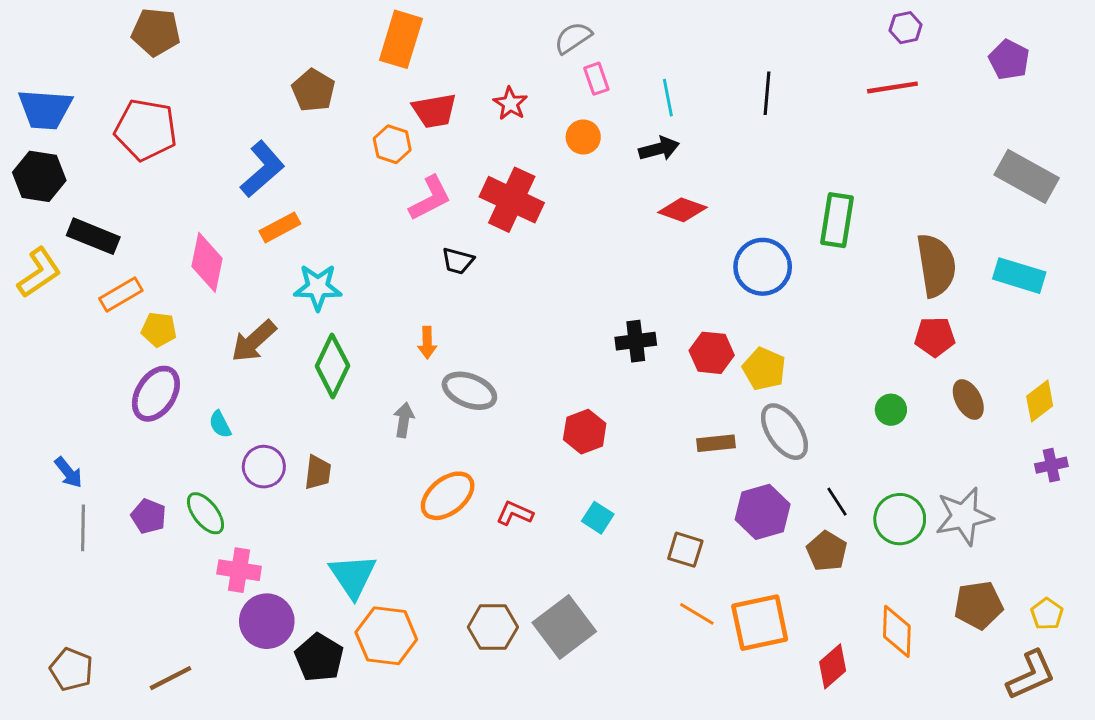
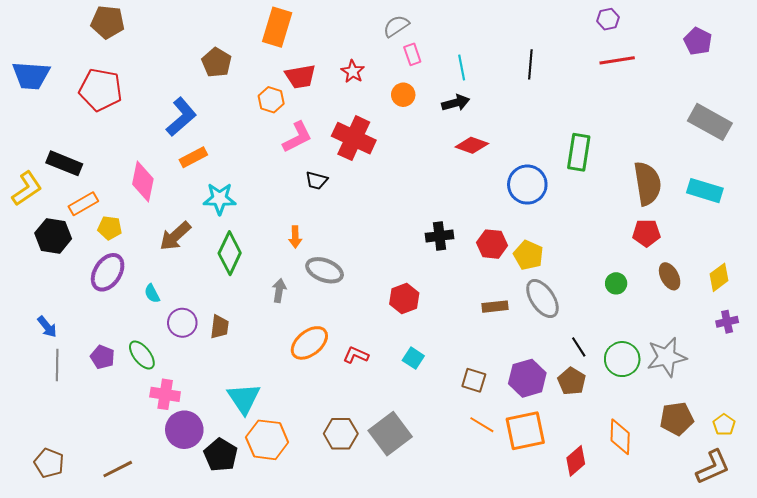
purple hexagon: (906, 28) -> (608, 19), moved
black hexagon: (39, 176) -> (53, 236), moved
purple hexagon: (763, 512) -> (527, 378), moved

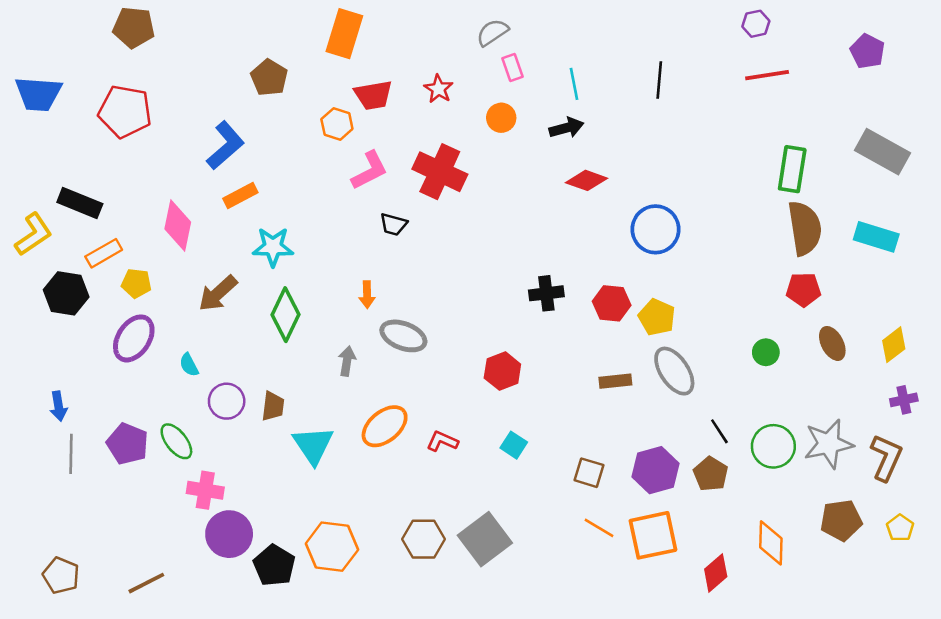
green rectangle: (579, 152) -> (792, 169), moved
blue arrow: (47, 327) -> (59, 406), turned 30
purple pentagon: (103, 357) -> (128, 444), size x1.4
cyan triangle: (244, 398) -> (313, 445), moved
brown L-shape: (713, 467) -> (886, 458), moved, turned -42

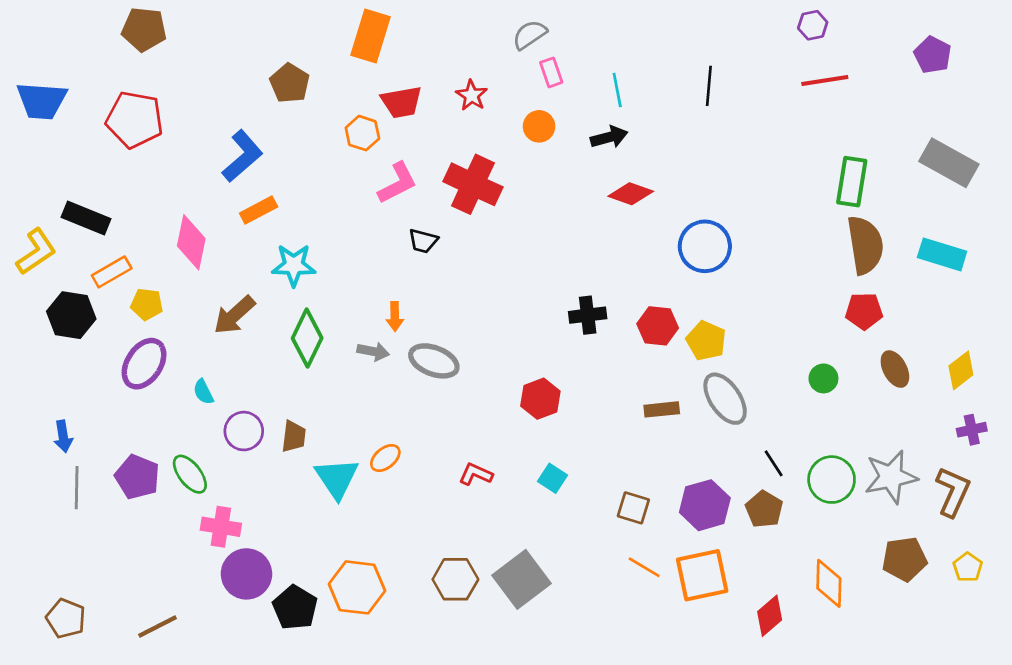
gray arrow: (347, 361) -> (373, 351), moved, turned 92
orange ellipse: (385, 426) -> (385, 458), moved, size x0.6

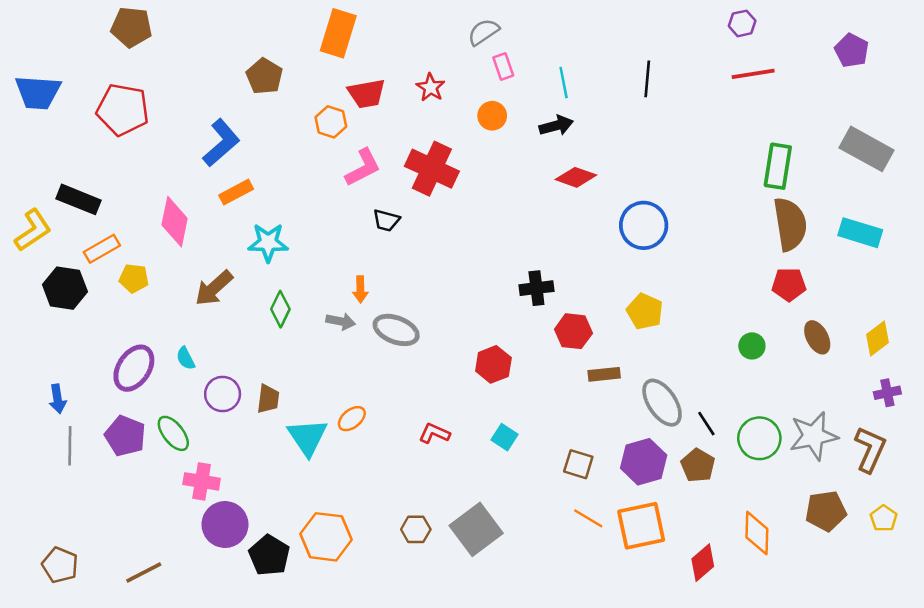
red hexagon: (658, 326) -> (573, 331), moved
green diamond: (307, 338) -> (280, 309), size x0.7
purple ellipse: (144, 364) -> (134, 368), moved
gray ellipse: (725, 399) -> (662, 403), moved
brown hexagon: (455, 579) -> (416, 529), size x0.7

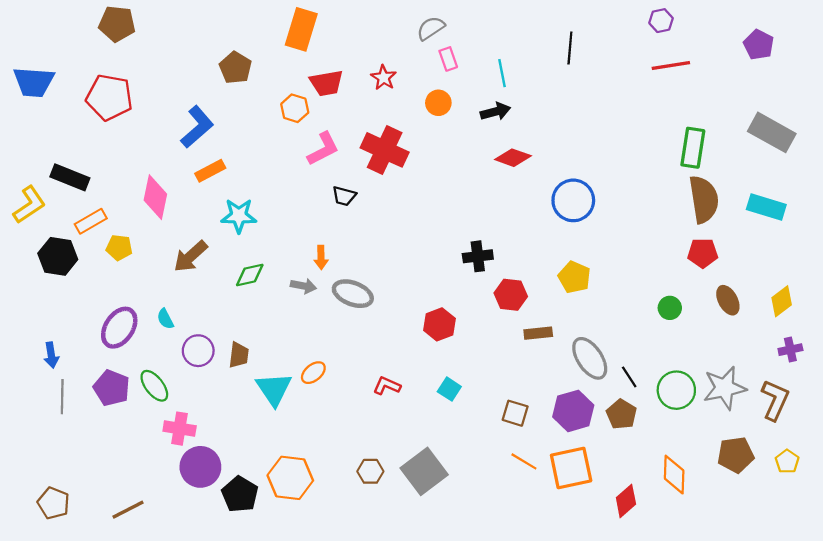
black line: (647, 79) -> (570, 48), moved
green diamond: (280, 309) -> (250, 275), turned 52

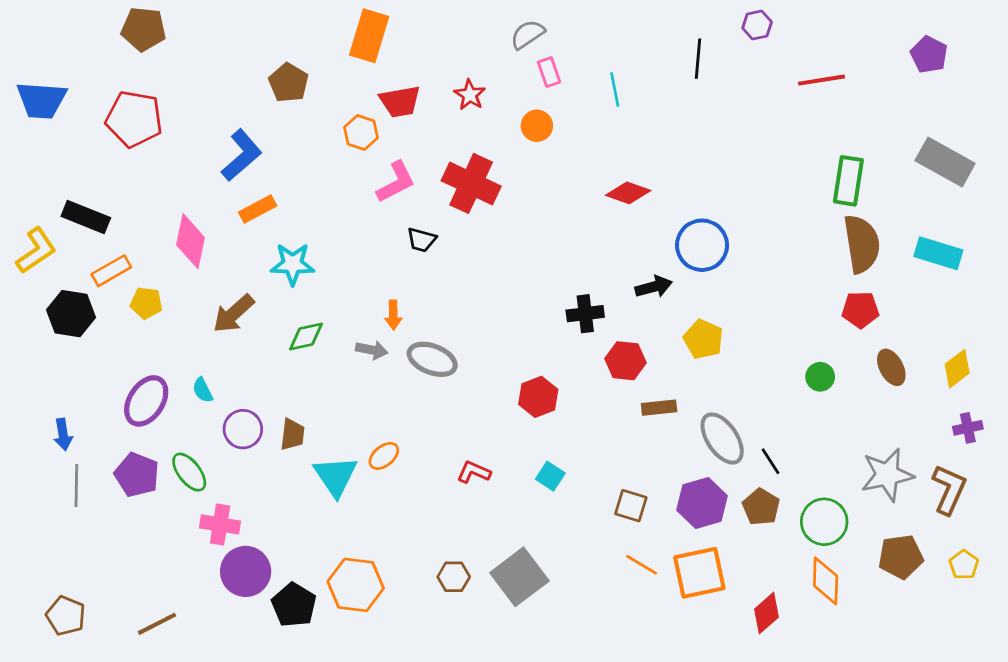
purple hexagon: (661, 21) -> (757, 25), moved
black arrow: (495, 112) -> (654, 287), moved
green circle: (676, 390) -> (824, 522), moved

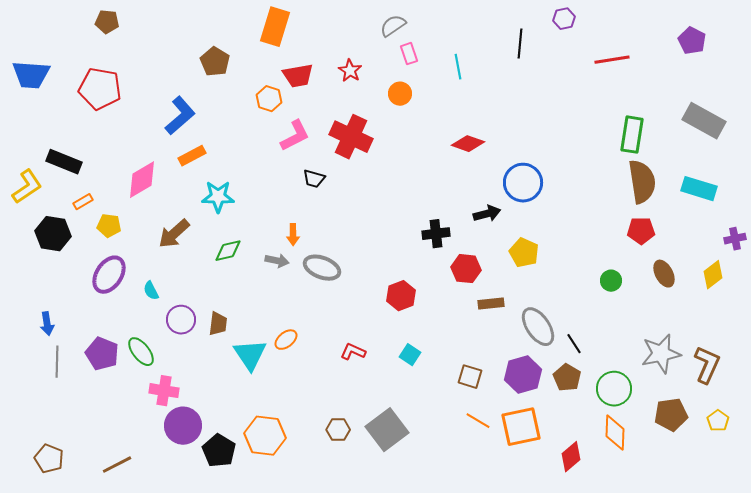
brown pentagon: (144, 29) -> (107, 22), size x0.7
pink diamond: (191, 241) -> (142, 180), turned 48
orange rectangle: (111, 271) -> (83, 202), size x0.7
purple ellipse: (146, 401) -> (109, 275), moved
purple cross: (968, 428) -> (735, 239), moved

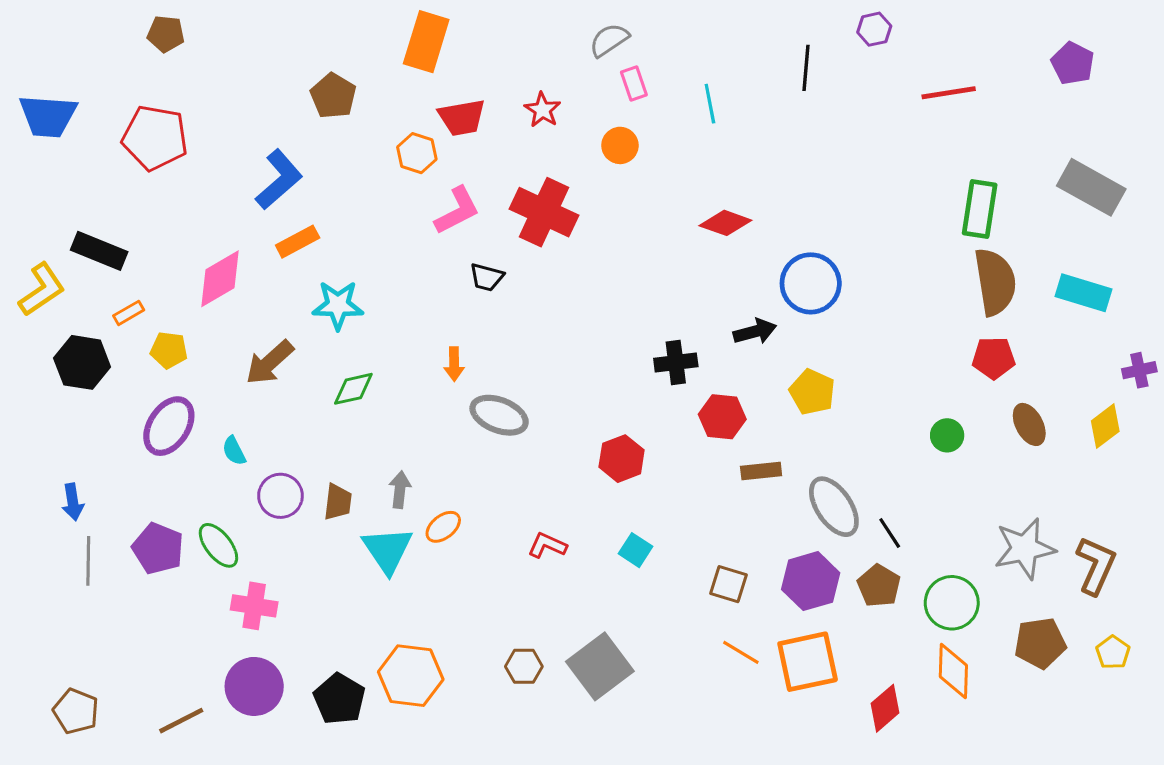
gray arrow: (277, 261) -> (400, 490), moved, turned -95
purple circle: (183, 426) -> (254, 686), moved

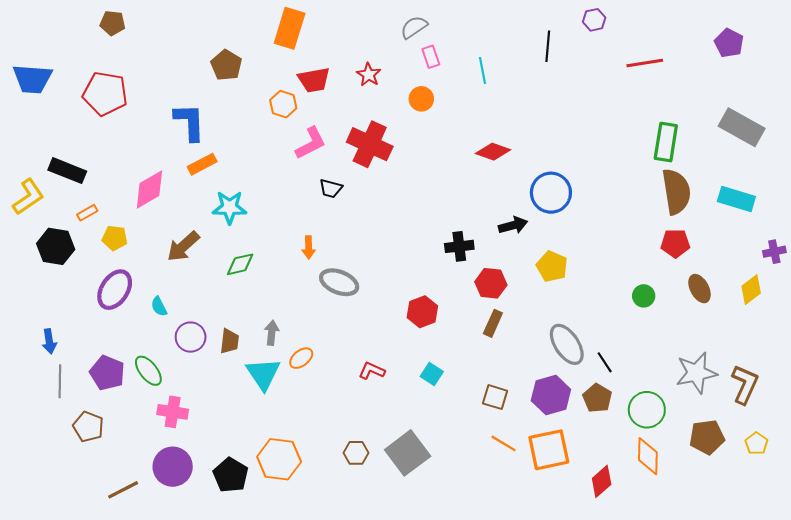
blue L-shape: (279, 180) -> (189, 122), turned -51
brown rectangle: (761, 471) -> (493, 323), moved, turned -60
brown pentagon: (76, 711) -> (88, 427), moved

